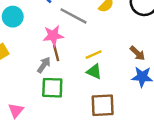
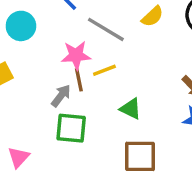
yellow line: (94, 55) -> (104, 70), moved

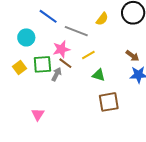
yellow line: (104, 70) -> (88, 55), moved
brown line: (79, 80) -> (65, 63), turned -32
green square: (71, 128) -> (42, 64), moved

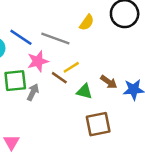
blue line: (48, 16) -> (21, 37), moved
brown arrow: (132, 56) -> (109, 82), moved
brown line: (65, 63) -> (59, 78), moved

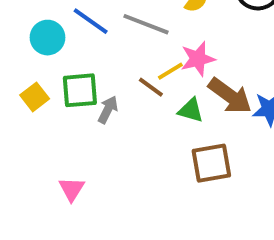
pink star: (38, 61) -> (198, 59), moved
brown arrow: (109, 82) -> (230, 96), size x1.6

